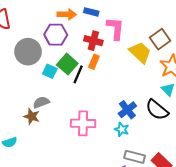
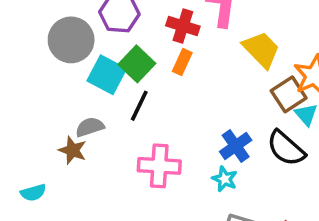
brown square: (160, 39) -> (289, 94), moved
cyan square: (50, 71) -> (107, 75), size x1.5
black line: (78, 74) -> (139, 106), moved

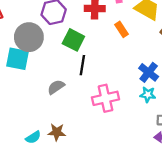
orange rectangle: (182, 62) -> (122, 29), moved, turned -42
cyan square: (107, 75) -> (18, 59), moved
brown star: (73, 150) -> (57, 132), moved

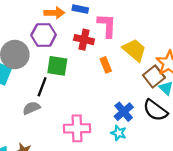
green square: (73, 40) -> (57, 66), turned -30
black line: (82, 65) -> (42, 87), moved

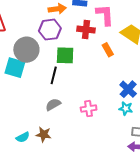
gray semicircle: (31, 108) -> (53, 105), moved
pink cross: (77, 128) -> (89, 109), size x0.7

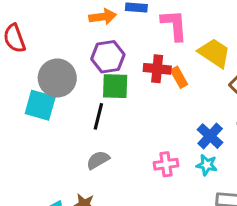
purple hexagon: (50, 30) -> (108, 57), moved
red cross: (86, 30) -> (157, 69), moved
pink cross: (89, 109) -> (166, 164), moved

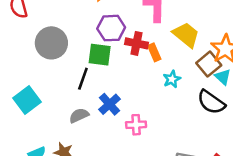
purple hexagon: (108, 57) -> (111, 28), moved
cyan square: (40, 105) -> (27, 100), moved, turned 32
blue cross: (210, 136) -> (110, 104), moved
cyan star: (207, 165) -> (172, 79), moved, turned 30

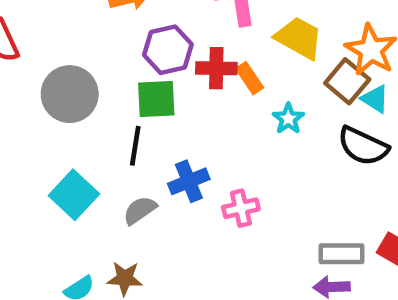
cyan square: (27, 100) -> (74, 195), moved
blue cross: (110, 104) -> (189, 181), turned 30

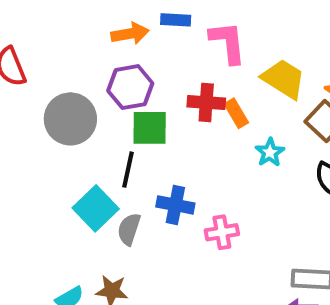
purple hexagon: (168, 50) -> (130, 87), moved
blue cross: (189, 181) -> (175, 205), turned 30
cyan square: (74, 195) -> (96, 208), moved
gray semicircle: (140, 210) -> (129, 229), turned -40

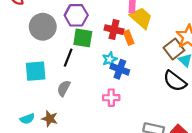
yellow trapezoid: (284, 79) -> (141, 18), moved
cyan star: (270, 152) -> (110, 59), moved
blue cross: (175, 205) -> (120, 69), moved
cyan square: (96, 208) -> (36, 71), moved, turned 30

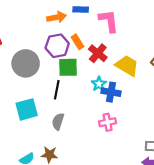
yellow trapezoid: (141, 18) -> (127, 66), moved
red cross: (114, 30) -> (98, 53), turned 36
orange rectangle: (129, 38) -> (78, 42), moved

